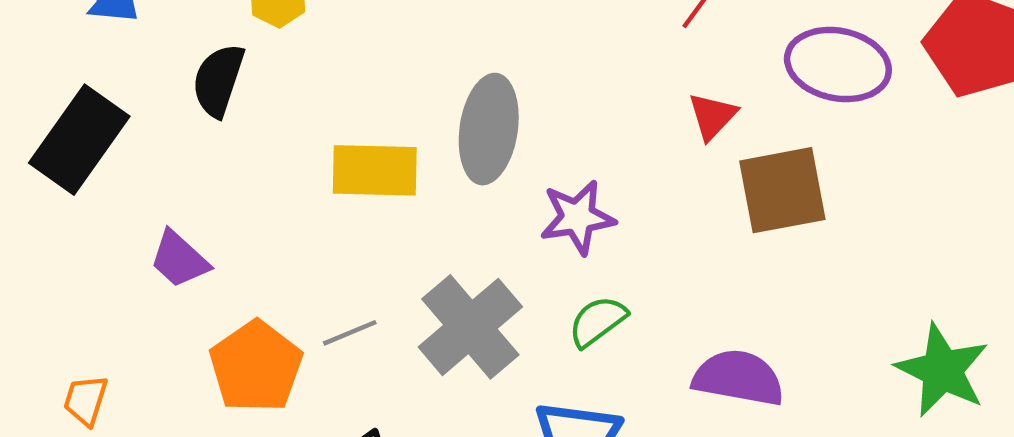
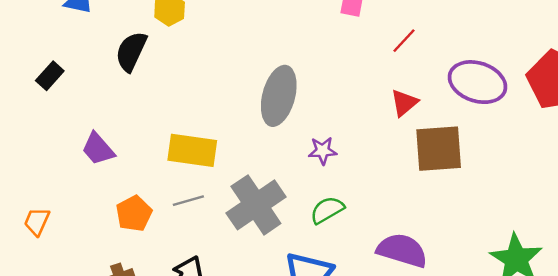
black rectangle: (79, 140) -> (50, 76), size x0.5
yellow rectangle: (375, 170) -> (192, 150), moved
purple star: (577, 217) -> (323, 151), size x0.7
orange pentagon: (256, 367) -> (134, 213), size x0.7

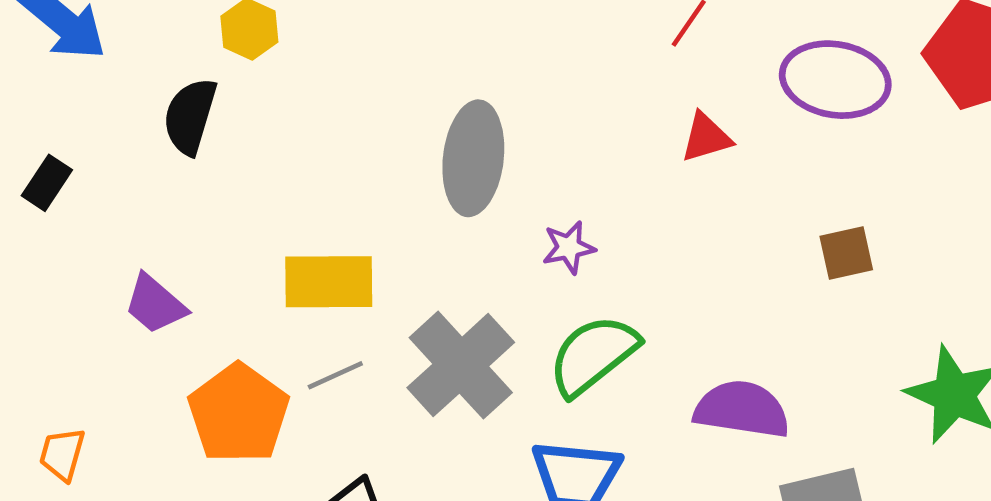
red triangle: (404, 103) -> (706, 137), turned 32
brown square: (439, 149) -> (846, 253), moved, size x0.6
green semicircle: (327, 210) -> (593, 355), size x1.5
orange pentagon: (134, 213) -> (239, 414), size x1.5

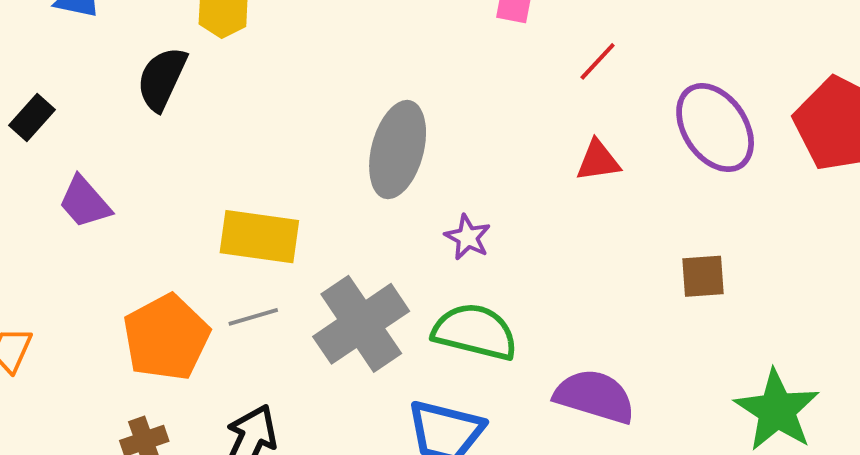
purple ellipse: (835, 80) -> (715, 128), turned 38
purple star: (569, 247) -> (468, 237), turned 30
purple trapezoid: (155, 304) -> (85, 202), moved
green semicircle: (593, 355) -> (475, 332), turned 44

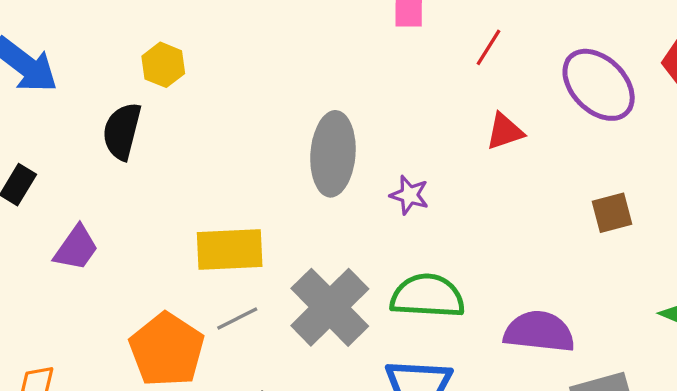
purple trapezoid: (85, 202) -> (76, 248), turned -93
purple star: (468, 237) -> (409, 195), moved

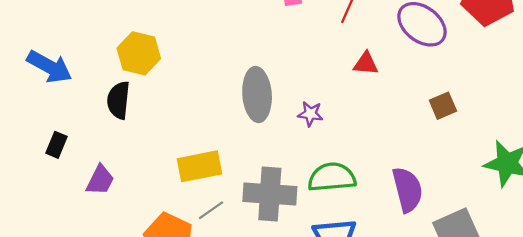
yellow hexagon: (163, 65) -> (139, 53), size x1.5
red triangle: (505, 131) -> (366, 64), turned 32
gray cross: (330, 307) -> (270, 194), turned -33
purple semicircle: (539, 332) -> (407, 190), turned 78

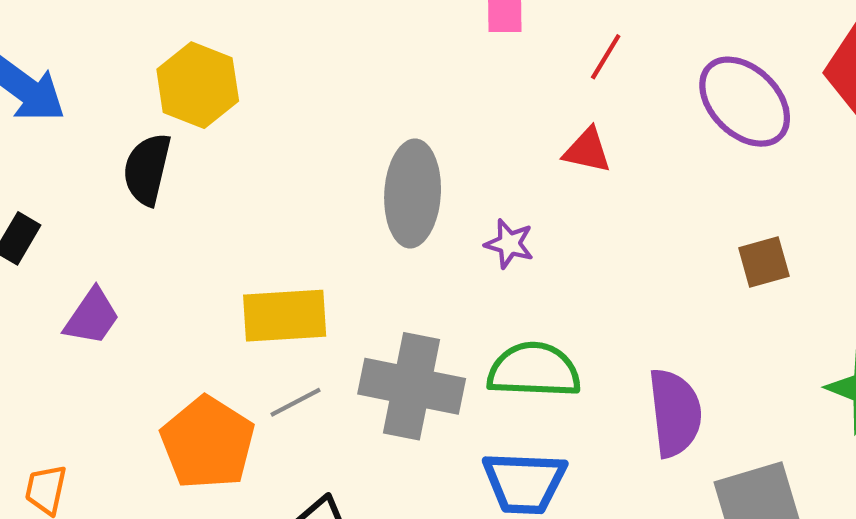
red triangle: (366, 64) -> (587, 150), moved

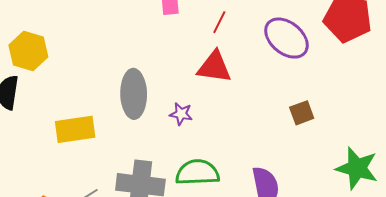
red triangle: (587, 150) -> (214, 67), size x1.5
yellow rectangle: (285, 316) -> (75, 129), moved

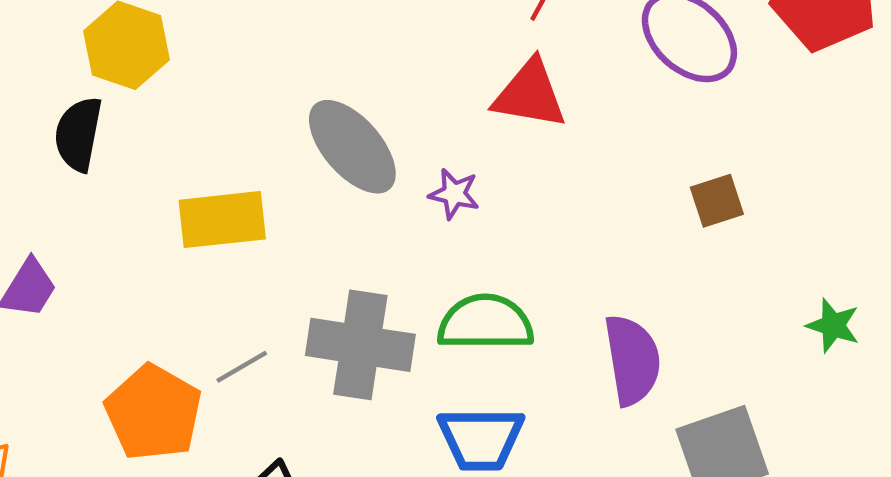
gray ellipse: (134, 94) -> (352, 147), turned -42
green star: (357, 168) -> (833, 325), size x0.6

